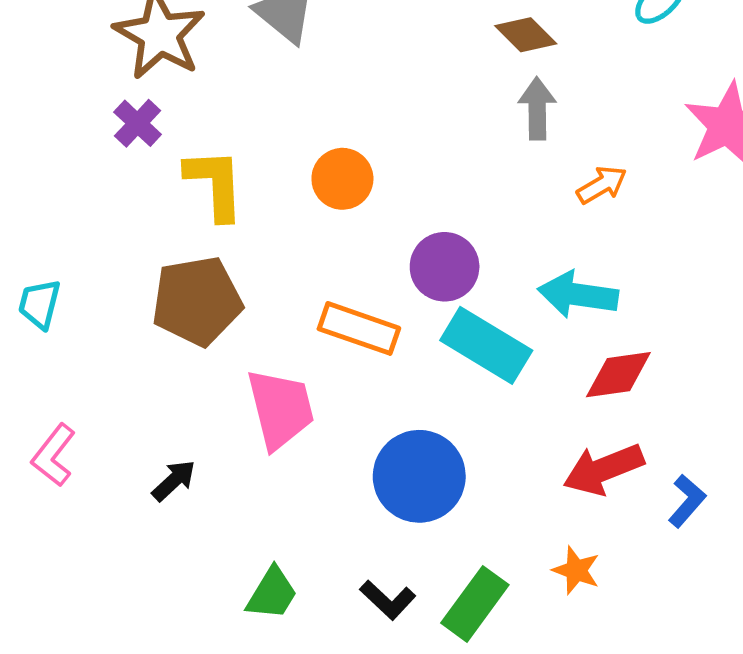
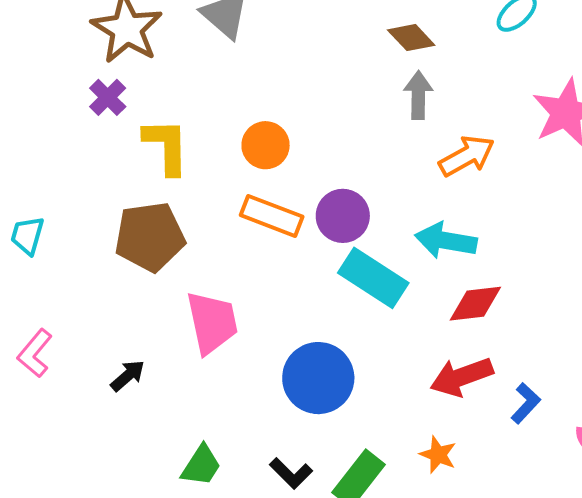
orange arrow: (602, 185) -> (467, 156), size x1.4
orange rectangle: (359, 328) -> (272, 216), moved

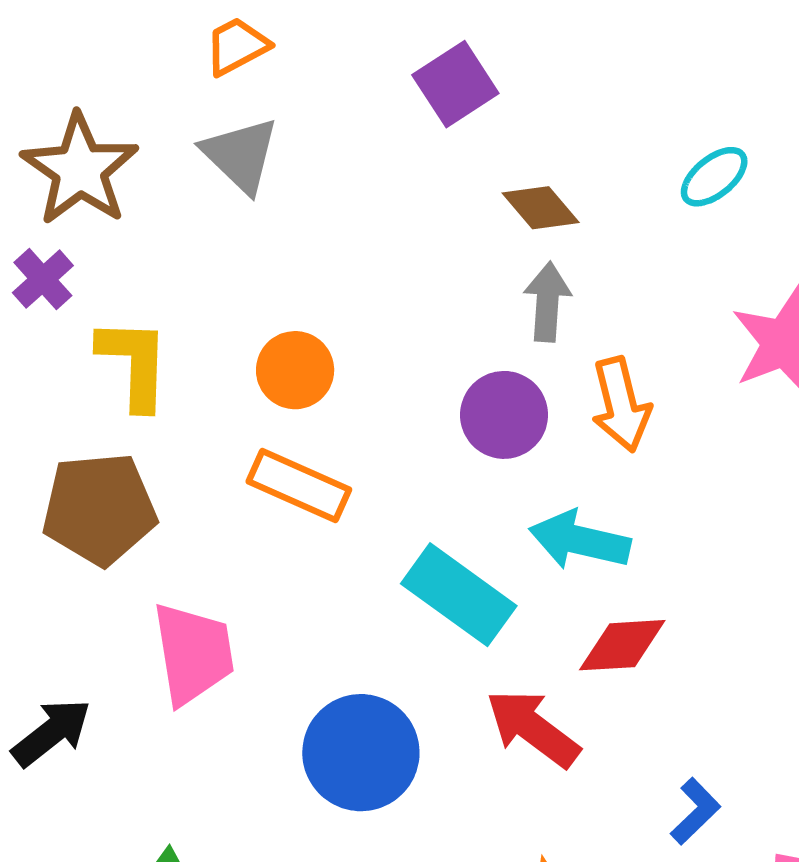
orange arrow: (467, 156) -> (621, 405), turned 102
purple circle: (343, 216) -> (504, 415), moved
black arrow: (128, 376) -> (52, 733), size x1.4
red arrow: (462, 377) -> (533, 728), moved, turned 54

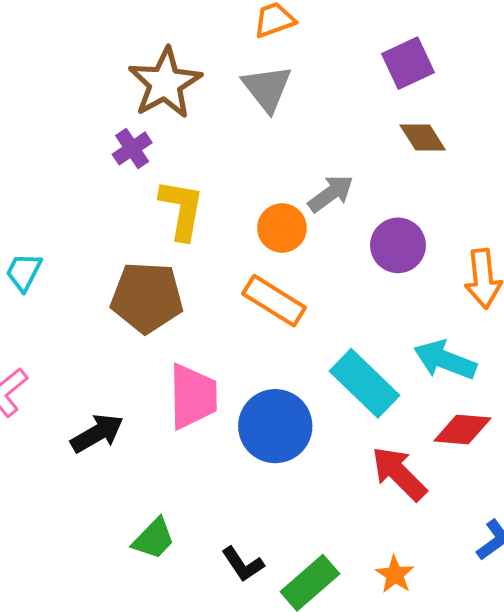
brown diamond: (541, 208) -> (423, 137), moved
gray arrow: (547, 302) -> (331, 194), moved, turned 42
purple circle: (504, 415) -> (398, 245), moved
blue circle: (361, 753) -> (275, 426), moved

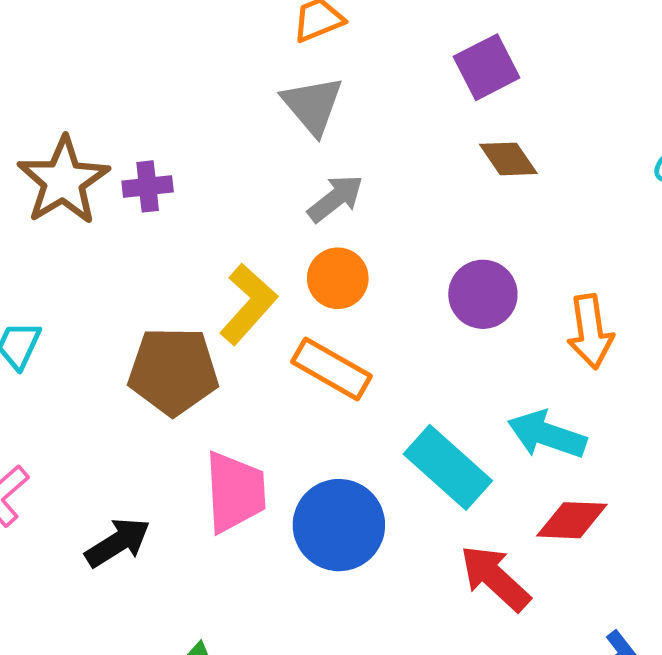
brown star: (165, 83) -> (63, 181), moved
purple cross: (132, 148) -> (148, 186), turned 30
gray arrow: (331, 194) -> (335, 198), moved
yellow L-shape: (182, 209) -> (248, 304), moved, turned 34

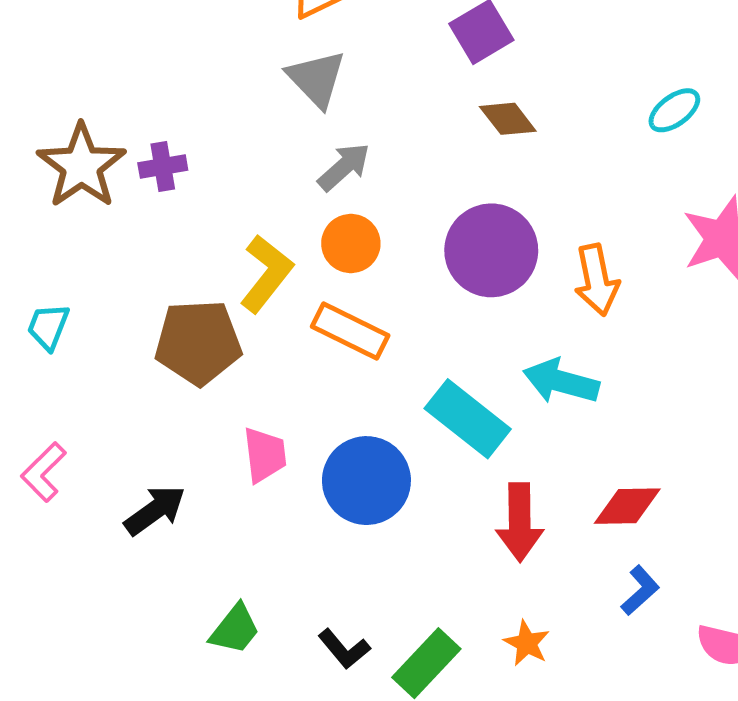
purple circle: (483, 294) -> (491, 250), size x1.4
pink trapezoid: (235, 492) -> (265, 455), size x0.7
red diamond: (572, 520) -> (627, 506), moved
red arrow: (495, 578) -> (520, 522), turned -130

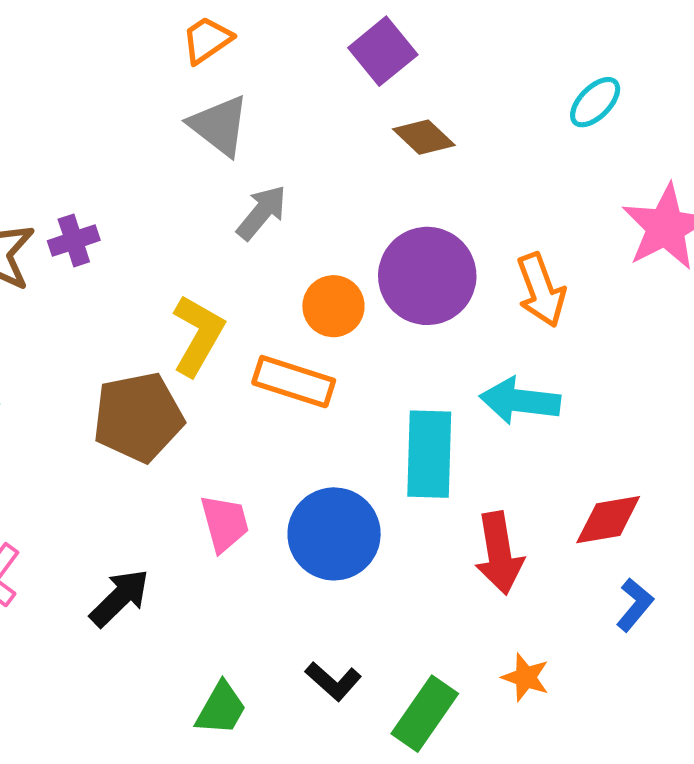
orange circle: (351, 243) -> (333, 306), moved
cyan rectangle: (468, 419) -> (429, 454), turned 62
black L-shape: (344, 649) -> (333, 681), moved

